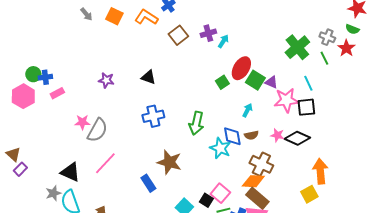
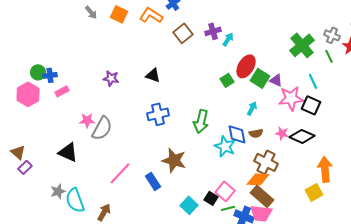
black square: (306, 107) -> (311, 105), turned 30
pink line: (105, 163) -> (120, 173), moved
black triangle: (70, 172) -> (68, 152), moved

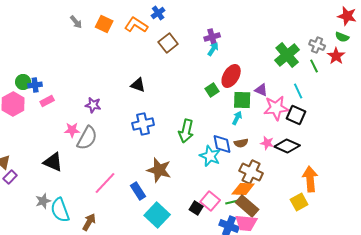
purple cross: (213, 31) -> (212, 37), moved
purple star: (111, 78) -> (93, 105), moved
green square: (260, 78) -> (242, 100), moved, turned -30
cyan square: (189, 205) -> (157, 215), moved, size x1.4
green line: (228, 208) -> (232, 202), moved

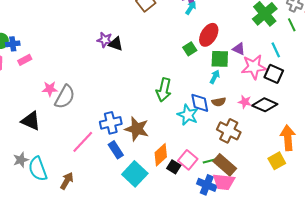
purple star: (93, 105) -> (105, 40), moved
blue cross: (143, 124) -> (111, 123), moved
orange diamond: (243, 189) -> (161, 155), moved, turned -45

